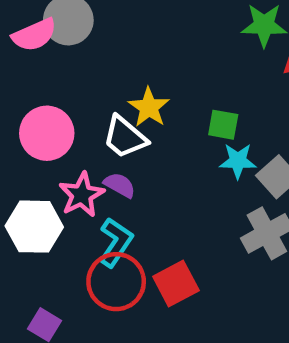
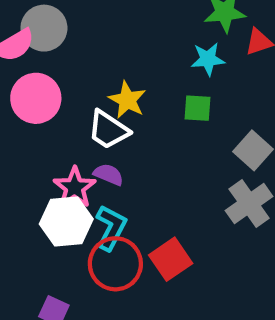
pink circle: (47, 133) -> (36, 98), moved
cyan star: (238, 161) -> (208, 59), moved
white hexagon: (34, 227) -> (66, 221), moved

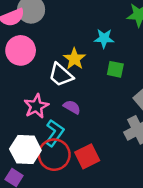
cyan star: (208, 59) -> (104, 38), moved
purple semicircle: (109, 174) -> (72, 107), moved
white hexagon: (66, 221) -> (25, 150), moved

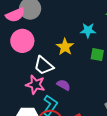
white trapezoid: (61, 75) -> (44, 66), moved
pink star: (36, 106) -> (35, 85), turned -30

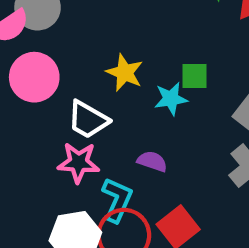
cyan star: (88, 30) -> (171, 99), moved
purple semicircle: (64, 85) -> (152, 161), moved

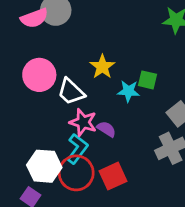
pink circle: (34, 77) -> (39, 75), moved
pink star: (78, 163) -> (83, 122), moved

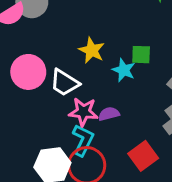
cyan star: (128, 91) -> (124, 70), turned 30
purple semicircle: (106, 129) -> (109, 114), turned -36
red square: (113, 176) -> (143, 156), moved

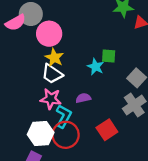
yellow star: (92, 50) -> (54, 58), moved
pink circle: (28, 72) -> (49, 34), moved
pink star: (83, 112) -> (51, 99), moved

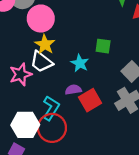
cyan star: (95, 67) -> (80, 63), moved
pink star: (51, 99) -> (21, 74), moved, turned -30
red square: (107, 130) -> (90, 100), moved

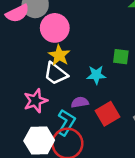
cyan star: (80, 63) -> (96, 75), turned -30
pink star: (21, 74) -> (35, 101), moved
purple semicircle: (73, 90) -> (80, 102), moved

